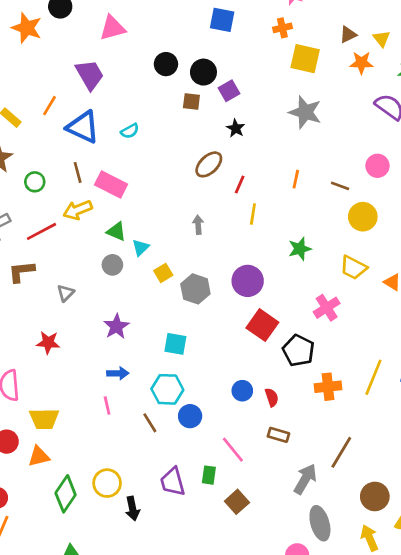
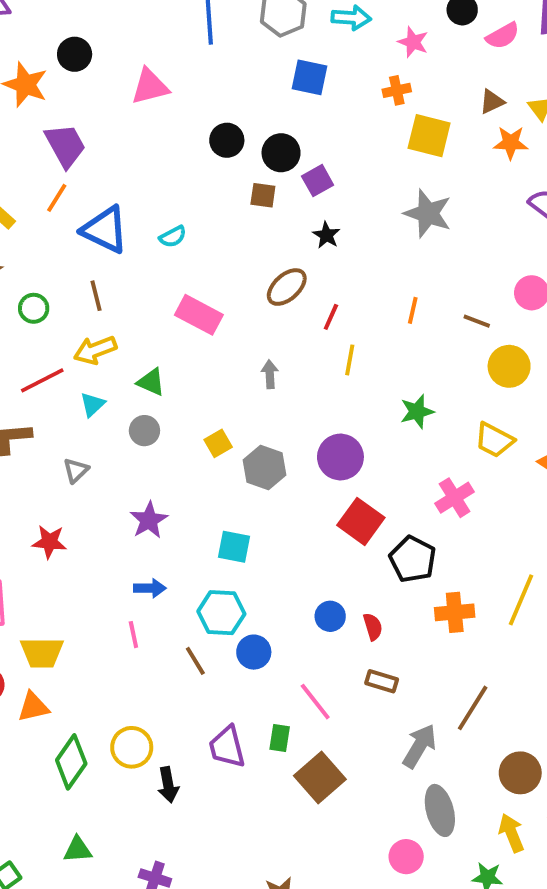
purple trapezoid: (90, 75) -> (65, 145), moved
pink rectangle: (111, 185) -> (199, 315), moved
cyan triangle: (141, 247) -> (92, 404), moved
brown square: (237, 502) -> (320, 777), size x1.4

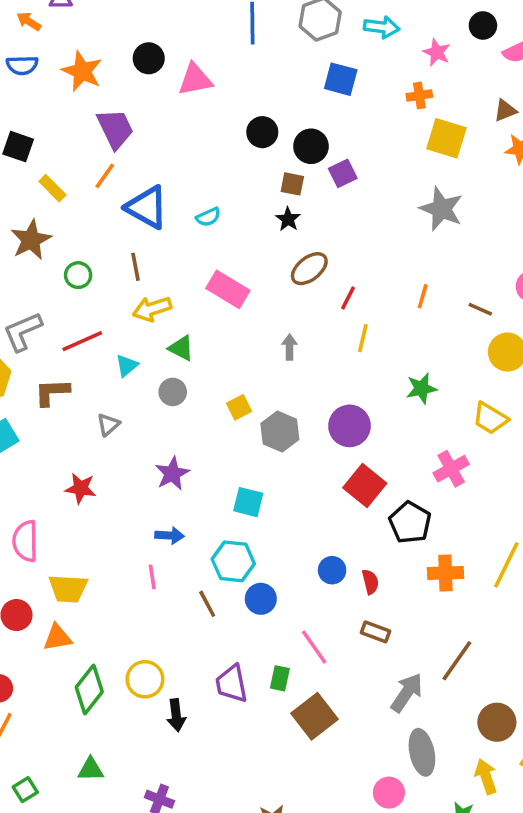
black circle: (75, 54) -> (149, 58), moved
black star: (326, 235) -> (288, 219), moved
yellow arrow: (95, 350) -> (152, 309), moved

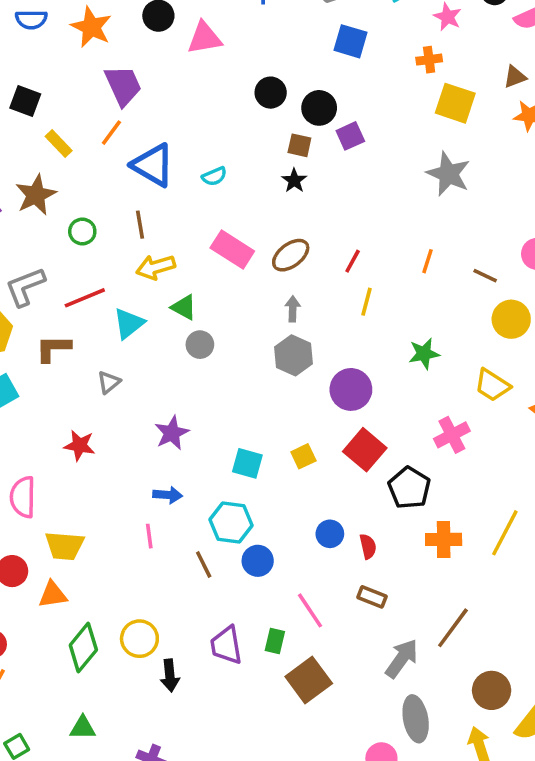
brown ellipse: (309, 269) -> (291, 255), moved
cyan triangle: (127, 366) -> (129, 323), size x1.4
gray circle: (173, 392) -> (200, 345), moved
yellow square: (239, 407) -> (303, 456), moved
gray hexagon: (280, 432) -> (294, 355), moved

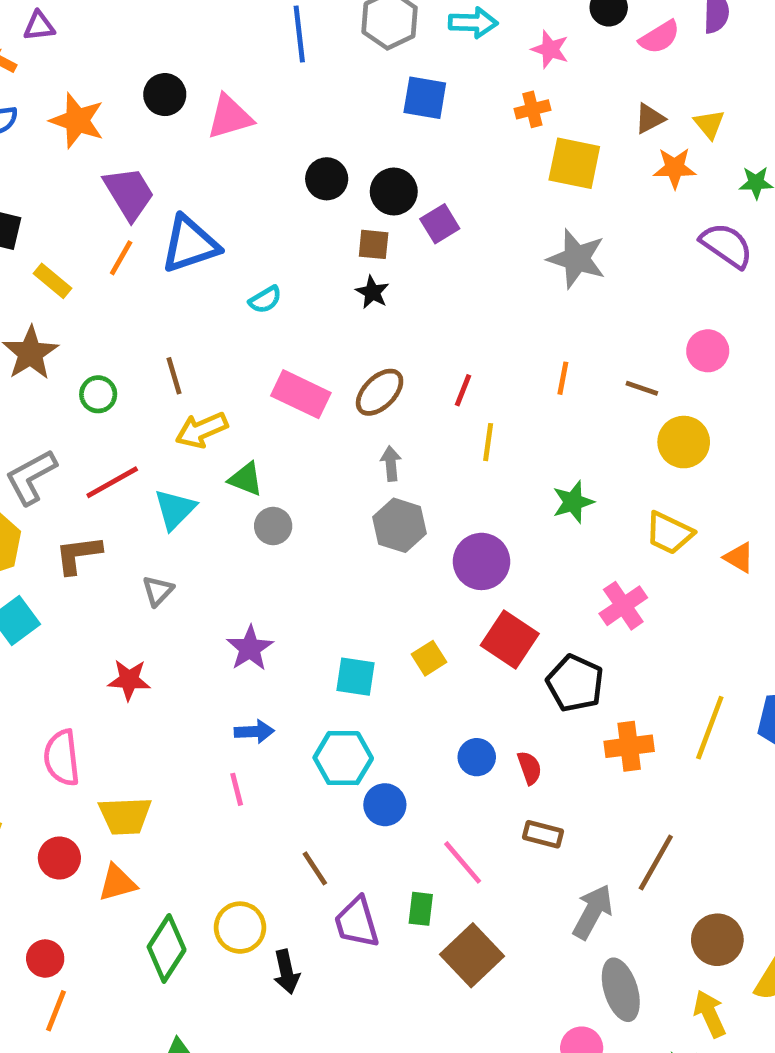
blue triangle: (153, 165) -> (190, 244), moved, turned -42
brown line: (204, 565) -> (315, 868), moved

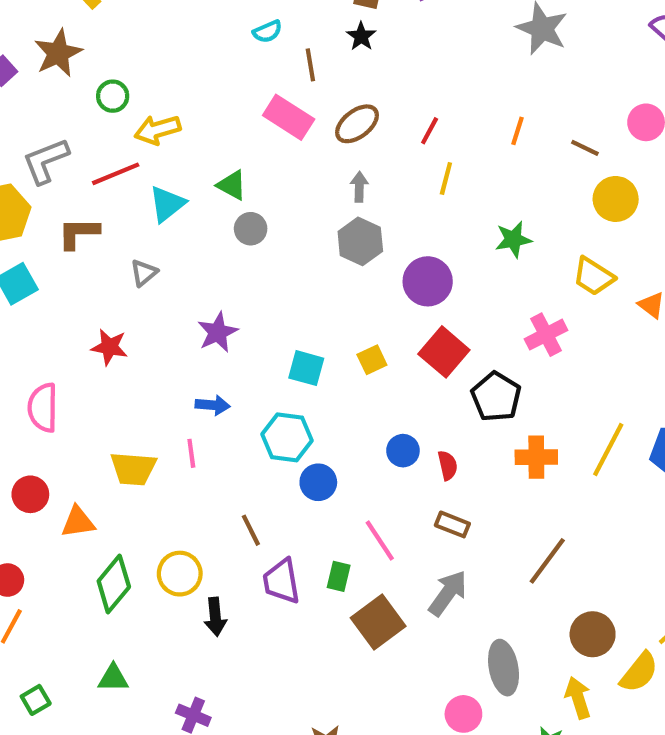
brown line: (174, 376) -> (310, 65), moved
yellow arrow: (202, 430) -> (158, 130), moved
yellow trapezoid: (125, 816) -> (133, 469), moved
gray arrow: (593, 912) -> (448, 593), moved

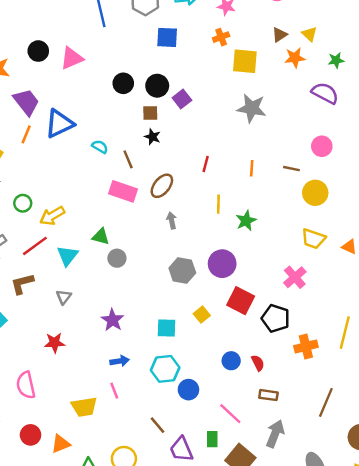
cyan semicircle: (267, 31) -> (100, 147), turned -112
red line: (430, 131) -> (206, 164), moved
green star: (513, 239) -> (246, 221), moved
gray hexagon: (360, 241) -> (182, 271), moved

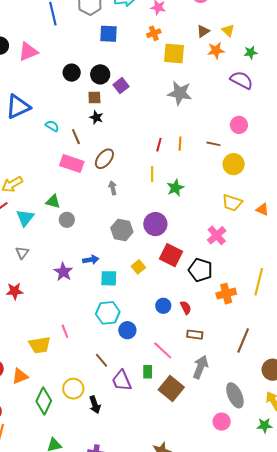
red line: (206, 164) -> (159, 145), moved
blue arrow: (120, 361) -> (91, 260), moved

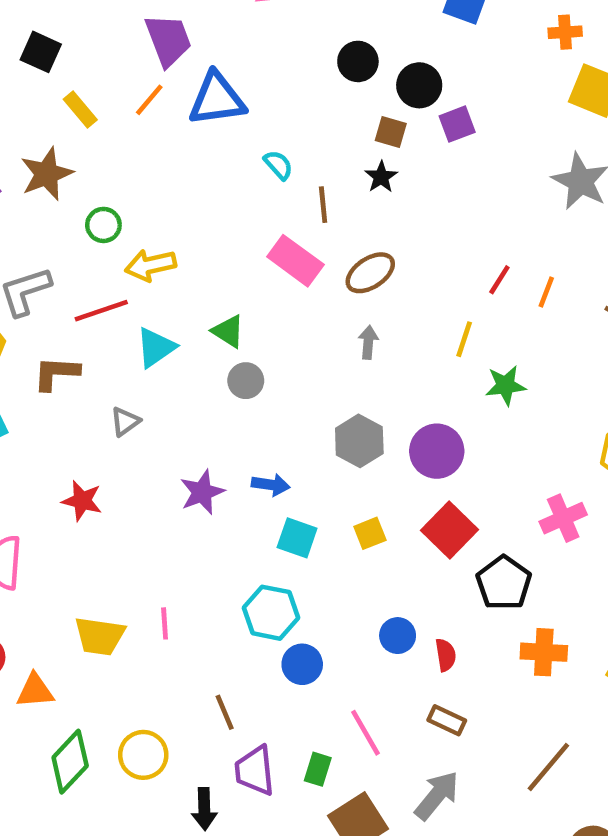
black arrow: (95, 405) -> (204, 809), moved

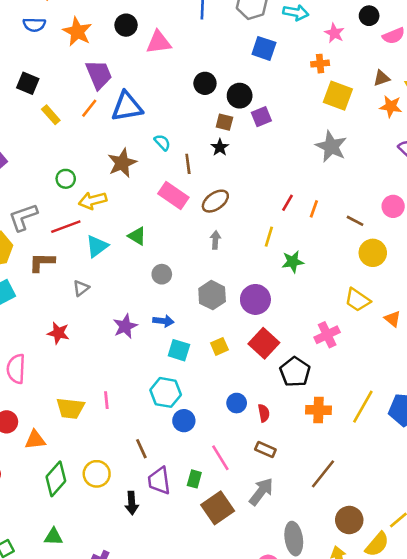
brown star: (47, 174) -> (122, 163), moved
gray circle: (246, 381) -> (162, 274), moved

